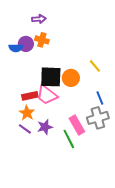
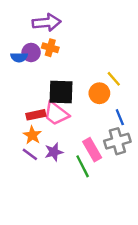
purple arrow: (39, 19) -> (47, 23), size x1.6
orange circle: (71, 78) -> (99, 93), moved

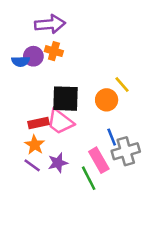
blue line: (120, 117) -> (112, 137), moved

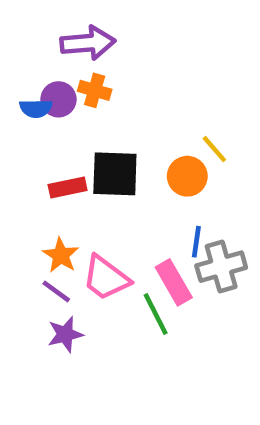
pink trapezoid: (60, 122) -> (106, 278), moved
red rectangle: (39, 123) -> (68, 187), moved
blue line: (112, 137) -> (196, 242), turned 30
purple star: (58, 163) -> (65, 334), moved

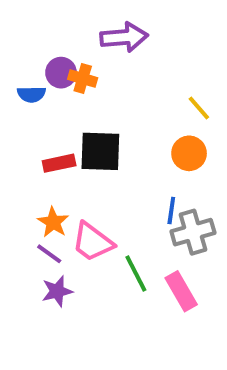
purple arrow: (88, 43) -> (124, 37), moved
purple circle: (58, 99) -> (61, 73), moved
yellow line: (214, 149) -> (199, 108), moved
orange circle: (187, 176) -> (189, 153), moved
pink rectangle: (174, 282) -> (181, 291), moved

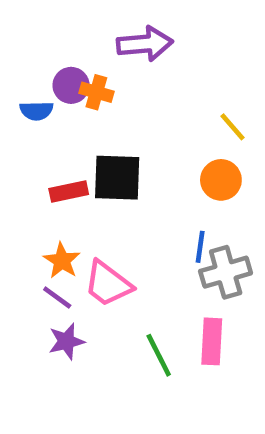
green line: (136, 273) -> (159, 355), moved
pink rectangle: (181, 291) -> (212, 341), turned 33

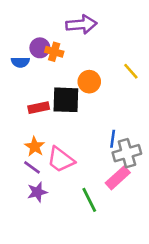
orange circle: (221, 180) -> (89, 82), moved
pink rectangle: (212, 341) -> (118, 178), moved, turned 45

